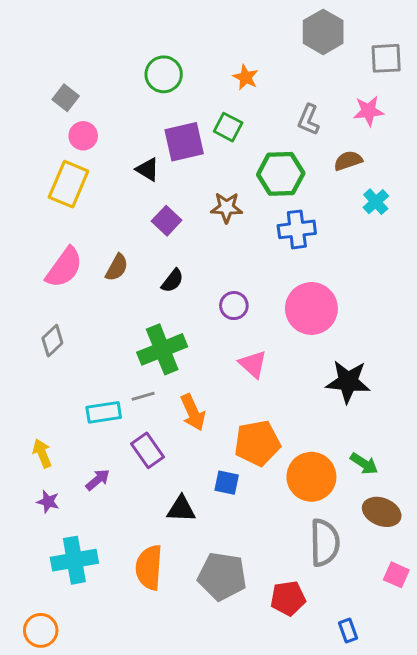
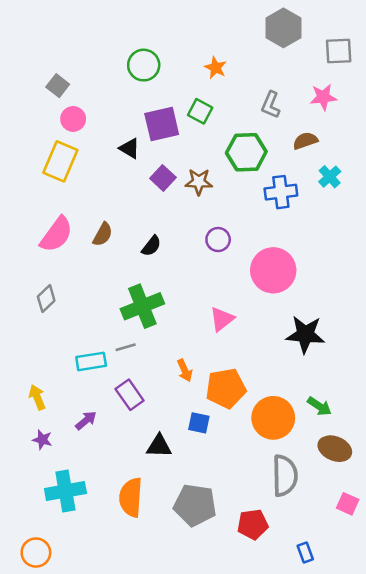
purple square: (167, 221) -> (163, 178), moved
blue cross: (297, 229) -> (281, 192), moved
purple circle: (234, 306) -> (218, 240), moved
pink triangle: (253, 364) -> (222, 319), turned 40
orange arrow: (193, 412) -> (185, 370), moved, size x0.7

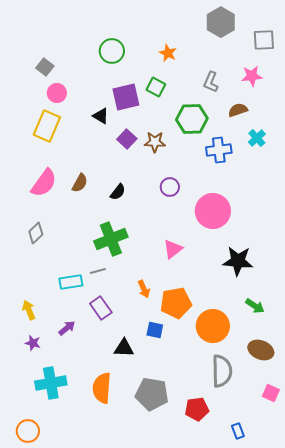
green arrow: (319, 406) -> (255, 306), moved

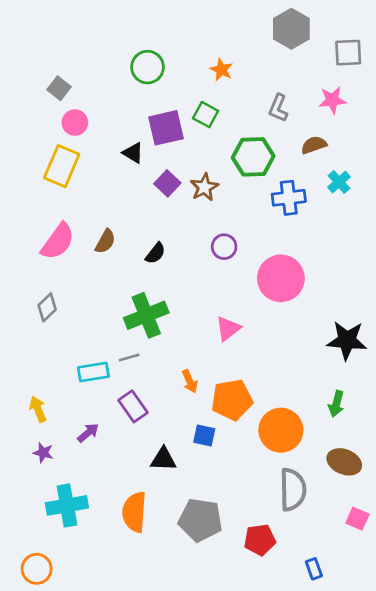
brown star: (155, 142) -> (204, 187), turned -30
black star: (238, 261) -> (347, 340), moved
green arrow: (255, 306) -> (336, 404), turned 72

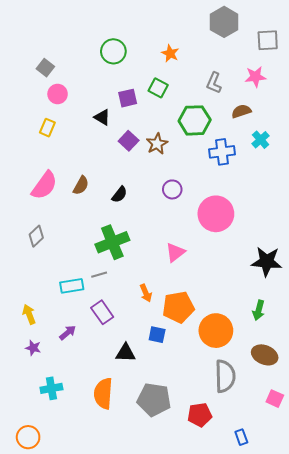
purple square: (166, 128) -> (128, 98), size x0.7
yellow rectangle: (62, 166) -> (47, 128), size x0.6
cyan cross: (67, 505) -> (51, 388), size x0.7

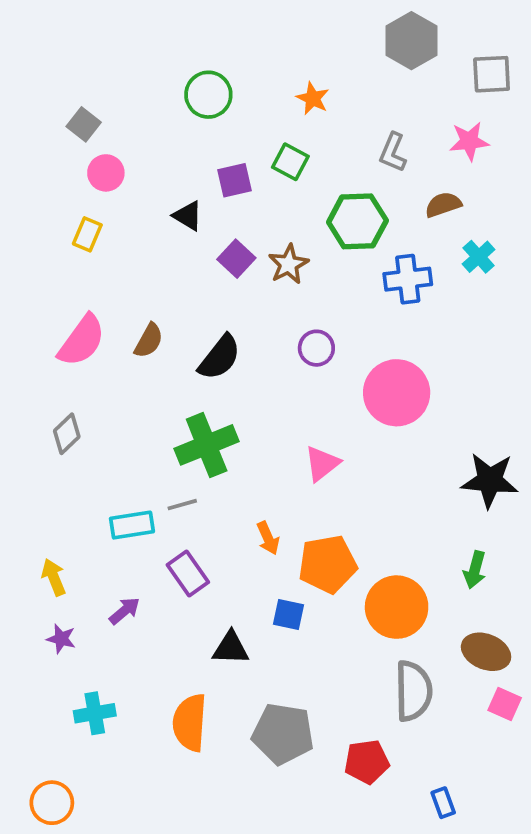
black semicircle: (119, 195) -> (220, 357), size x1.5
pink square: (275, 399) -> (505, 704), moved

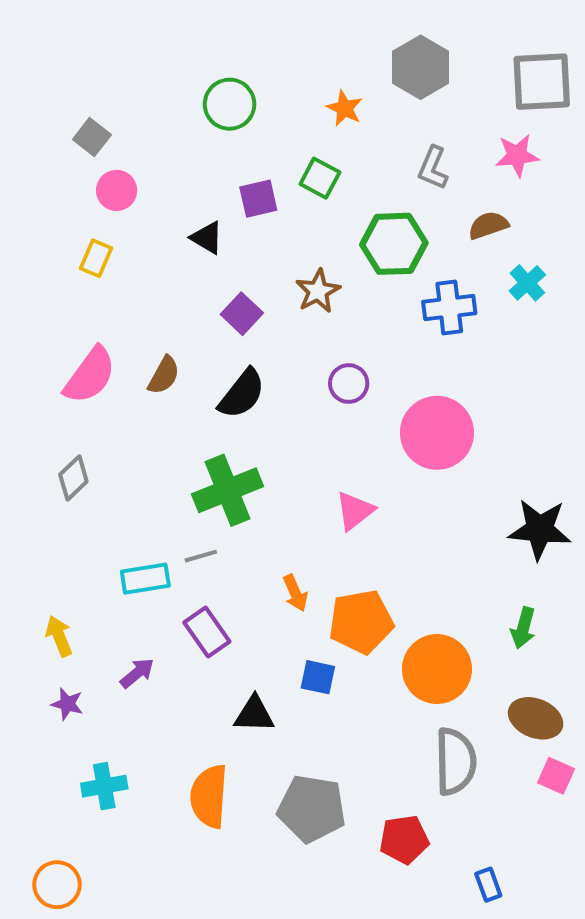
gray hexagon: (411, 41) -> (421, 67), moved
gray square: (492, 74) -> (542, 82), size x1.4
purple square: (236, 259) -> (242, 314), moved

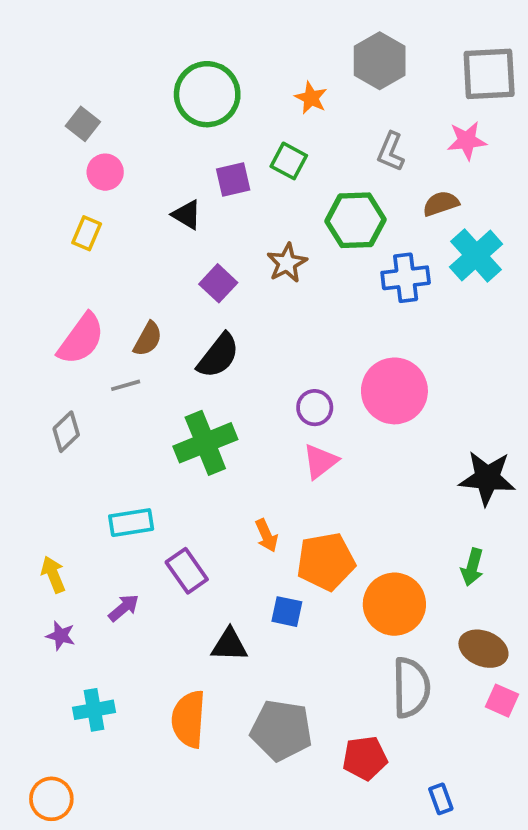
green circle: (230, 104) -> (207, 94), size x1.4
cyan cross: (527, 283) -> (476, 256), size x1.6
purple circle: (349, 384) -> (315, 408), moved
gray line: (201, 556) -> (126, 385), moved

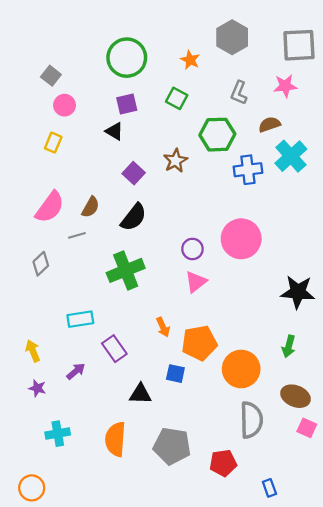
purple square: (233, 179) -> (127, 104), moved

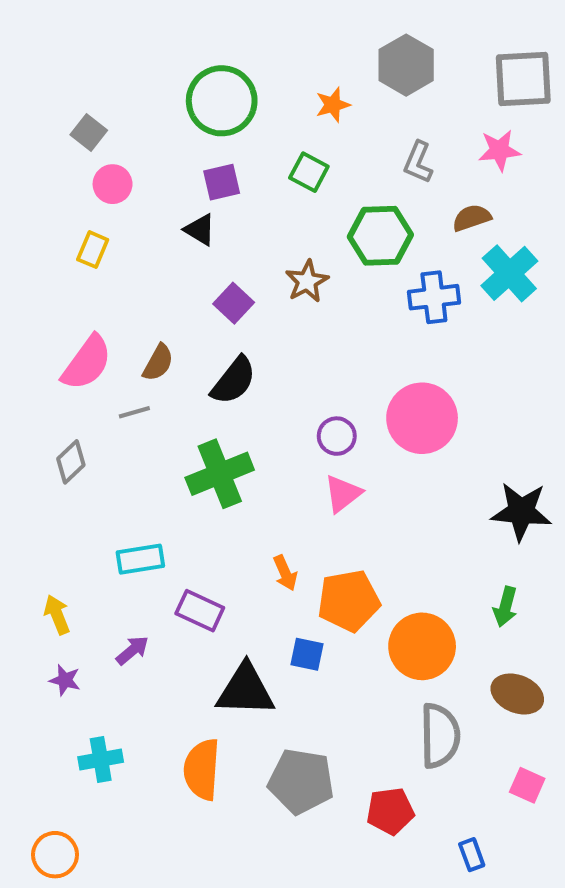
orange star: (190, 60) -> (333, 105), turned 30
purple rectangle: (114, 349) -> (200, 611), turned -30
black triangle: (140, 394) -> (245, 690), size x1.5
pink square: (307, 428) -> (527, 785), moved

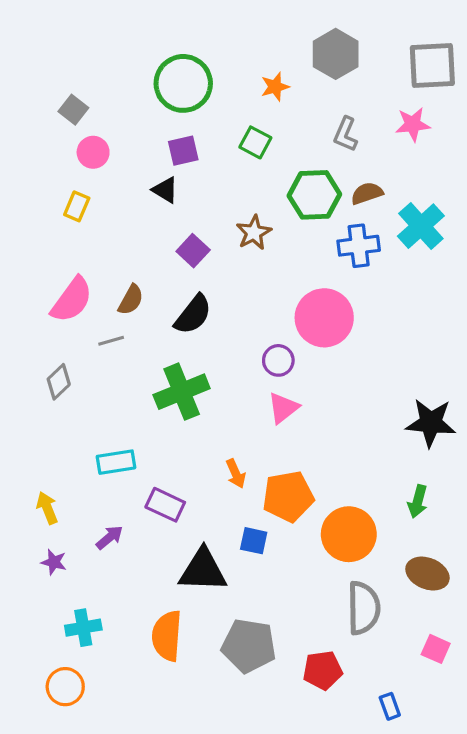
brown semicircle: (472, 218) -> (367, 193), moved
pink circle: (422, 418) -> (324, 318), moved
orange circle: (55, 855) -> (65, 687), moved

